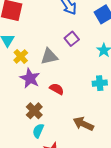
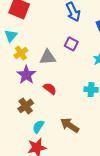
purple square: (72, 39) -> (71, 44), turned -32
cyan semicircle: (38, 131) -> (38, 127), moved

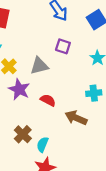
brown cross: (26, 106) -> (23, 134), moved
brown arrow: (70, 125) -> (76, 118), moved

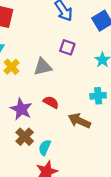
purple star: (19, 89) -> (21, 109), moved

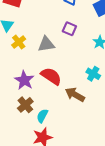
cyan cross: (98, 96) -> (93, 74), turned 32
red semicircle: (51, 102) -> (51, 76), size x1.5

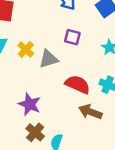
yellow cross: (19, 42) -> (26, 49), moved
red semicircle: (51, 76) -> (78, 84), moved

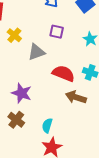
yellow cross: (26, 49) -> (14, 35), moved
brown cross: (35, 132) -> (16, 120), moved

